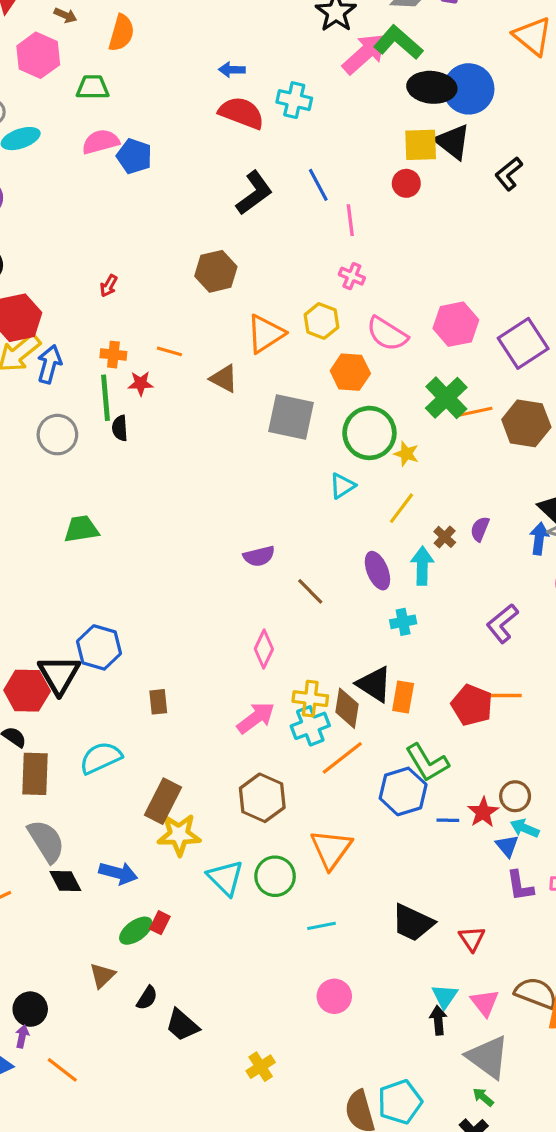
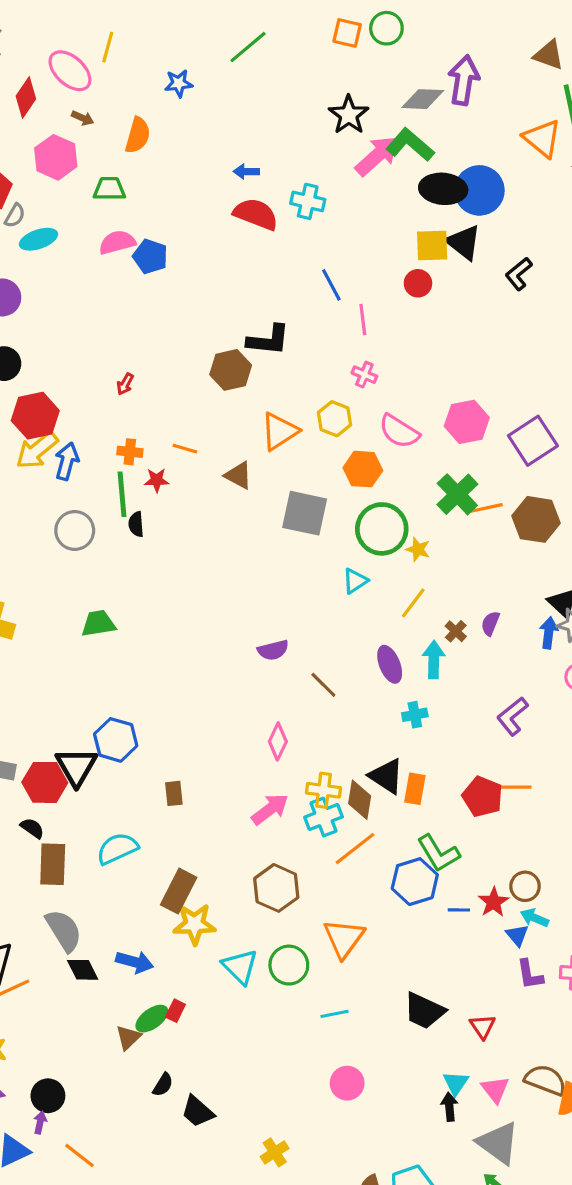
black L-shape: (254, 193) -> (268, 340), moved, turned 42
brown triangle: (102, 975) -> (128, 1037), moved

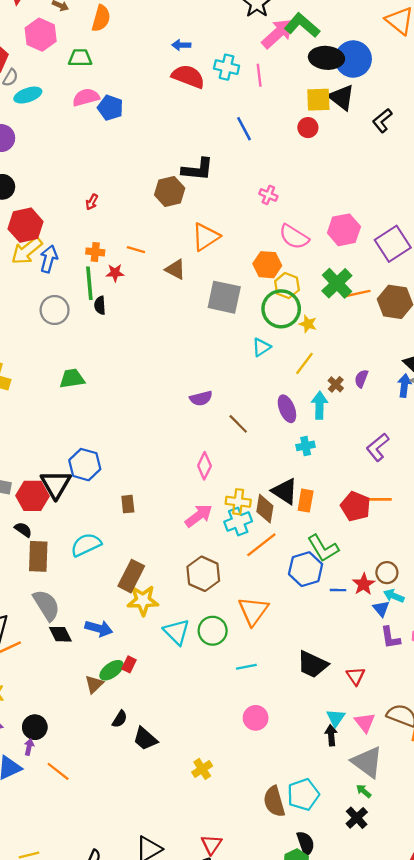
pink line: (363, 320) -> (259, 75), moved
yellow hexagon: (335, 419) -> (287, 286), moved

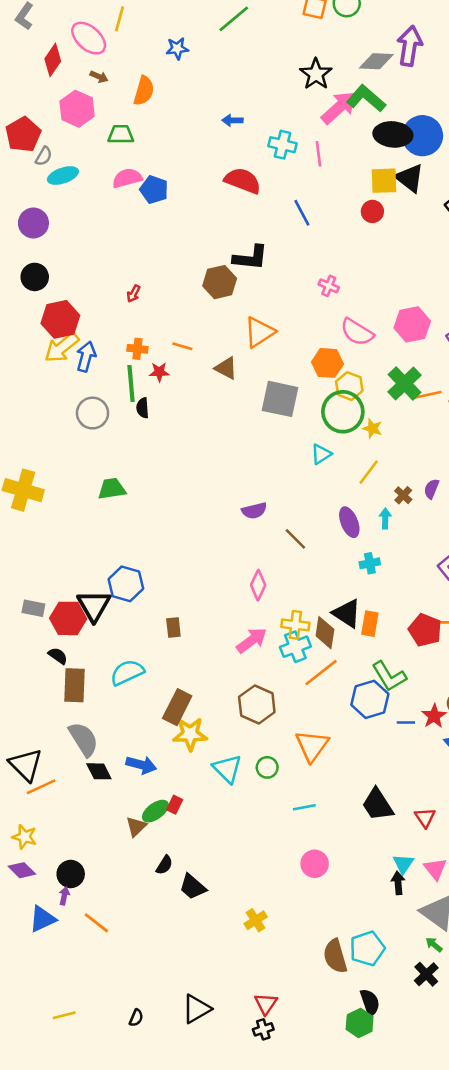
red semicircle: (188, 76) -> (243, 181), moved
cyan arrow: (320, 405) -> (385, 518), size x0.7
green circle: (213, 631) -> (267, 767), size x0.7
black trapezoid: (313, 664) -> (378, 805), turned 32

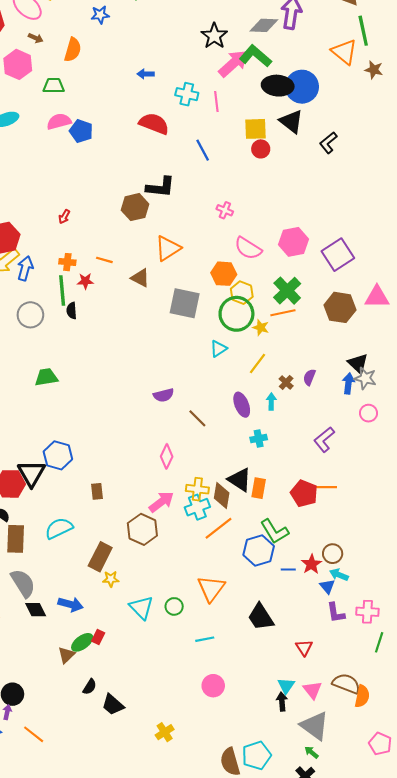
yellow square: (384, 181) -> (255, 129), moved
orange line: (426, 395) -> (283, 313), moved
brown hexagon: (257, 705) -> (142, 529), moved
yellow star: (190, 734) -> (111, 579), size x0.6
black trapezoid: (378, 805) -> (261, 617), moved

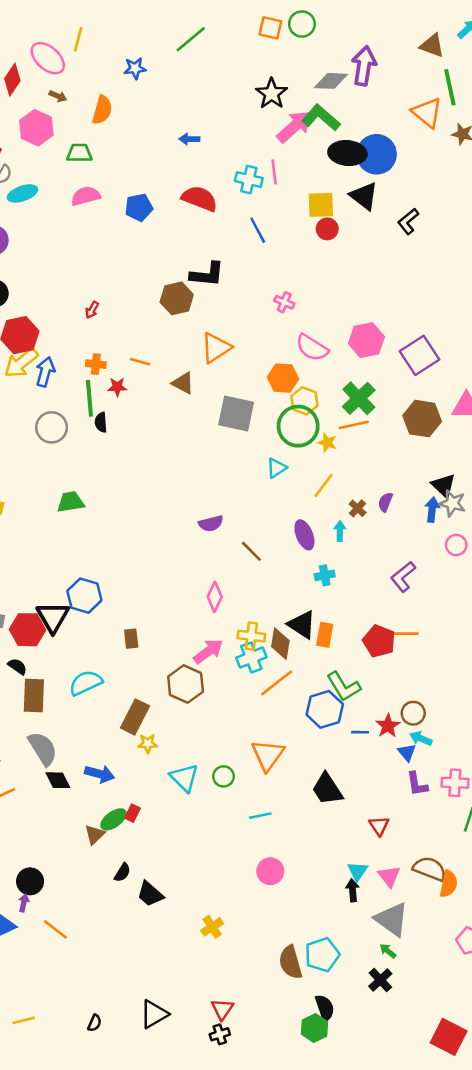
cyan cross: (187, 94) -> (249, 180), moved
blue pentagon: (81, 131) -> (139, 207), moved, turned -30

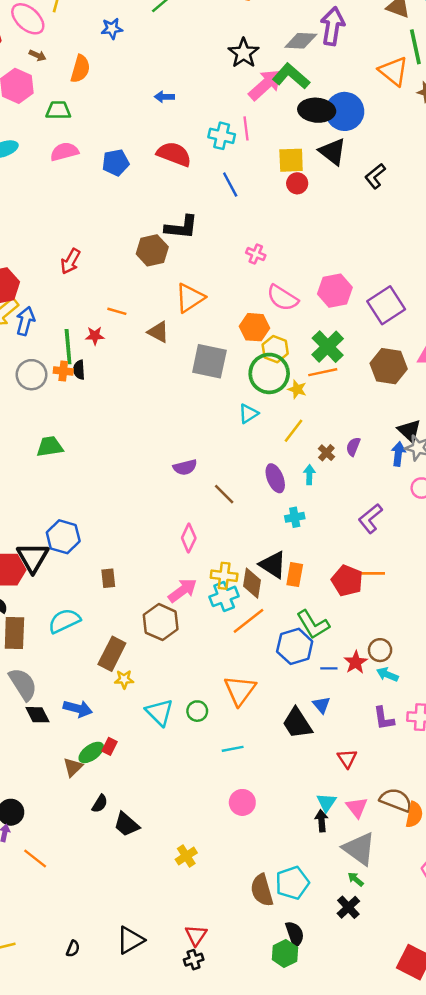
red arrow: (92, 310) -> (70, 261), size x1.5
orange cross: (96, 364) -> (63, 371), moved
blue triangle: (407, 752) -> (322, 705), moved

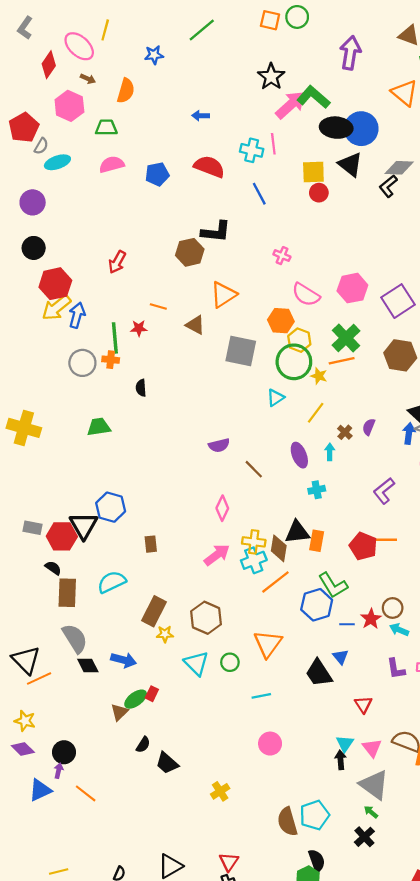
gray diamond: (301, 41) -> (399, 168), moved
black semicircle: (79, 370) -> (141, 388), moved
black triangle: (273, 565) -> (297, 532), turned -40
brown hexagon: (161, 622) -> (206, 618), moved

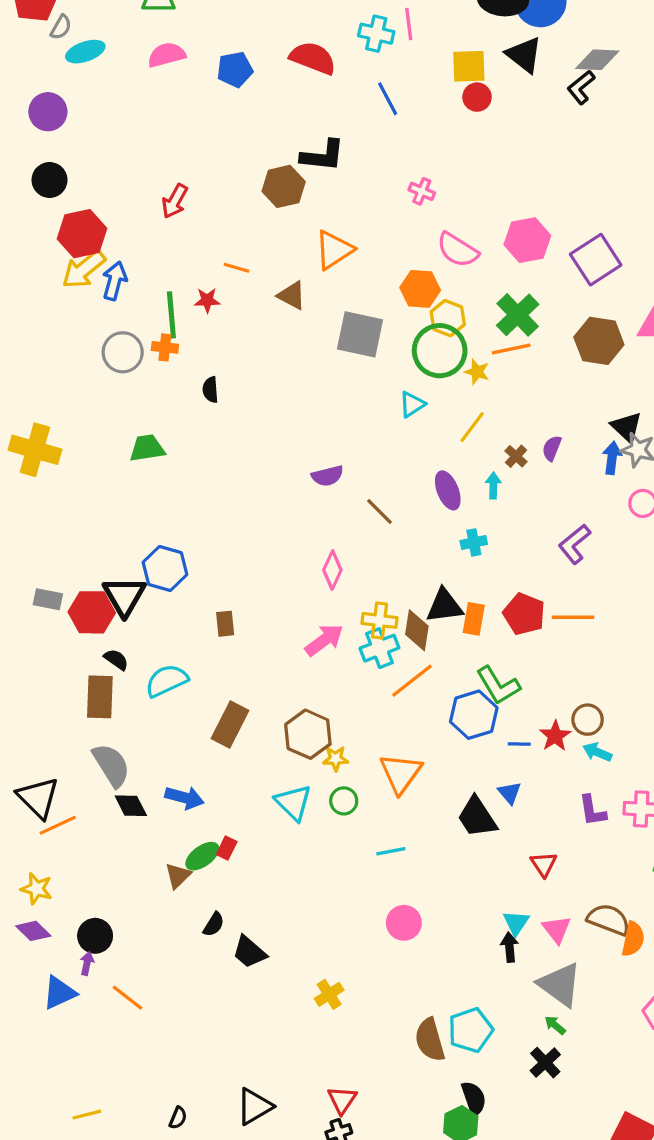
red pentagon: (363, 546) -> (524, 614), moved
black semicircle: (53, 568) -> (116, 659), moved
yellow star: (165, 634) -> (336, 759), moved

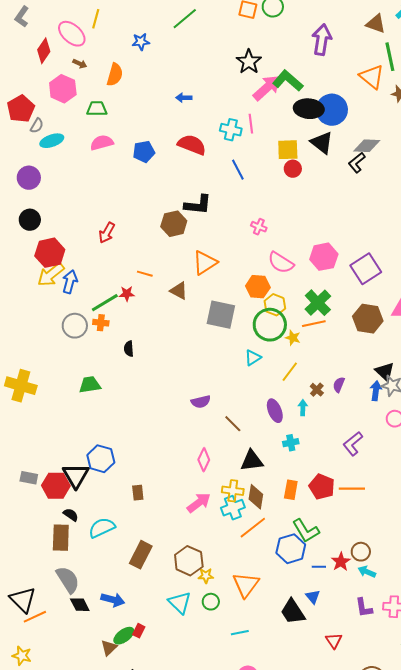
green line: (171, 315) -> (105, 303), turned 64
black triangle: (445, 606) -> (252, 461), moved

